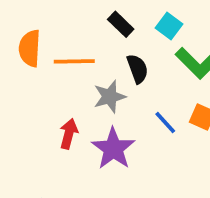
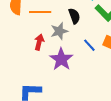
red arrow: (69, 134) -> (39, 42), moved

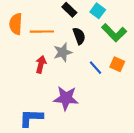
purple star: (61, 59) -> (66, 98), moved, turned -30

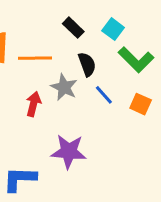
gray star: (63, 52) -> (64, 87), turned -30
blue line: (95, 68) -> (104, 95), moved

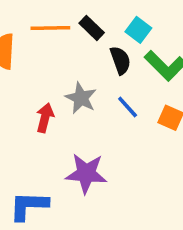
orange line: (35, 58) -> (50, 28), moved
black semicircle: (87, 64) -> (120, 60), moved

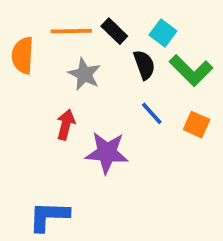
gray star: (81, 98) -> (84, 74), moved
purple star: (86, 173) -> (107, 153), moved

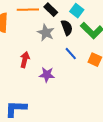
gray star: (84, 74) -> (46, 33), moved
purple star: (107, 153) -> (47, 75), size x0.7

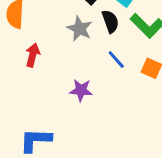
red arrow: (25, 60) -> (33, 55), moved

